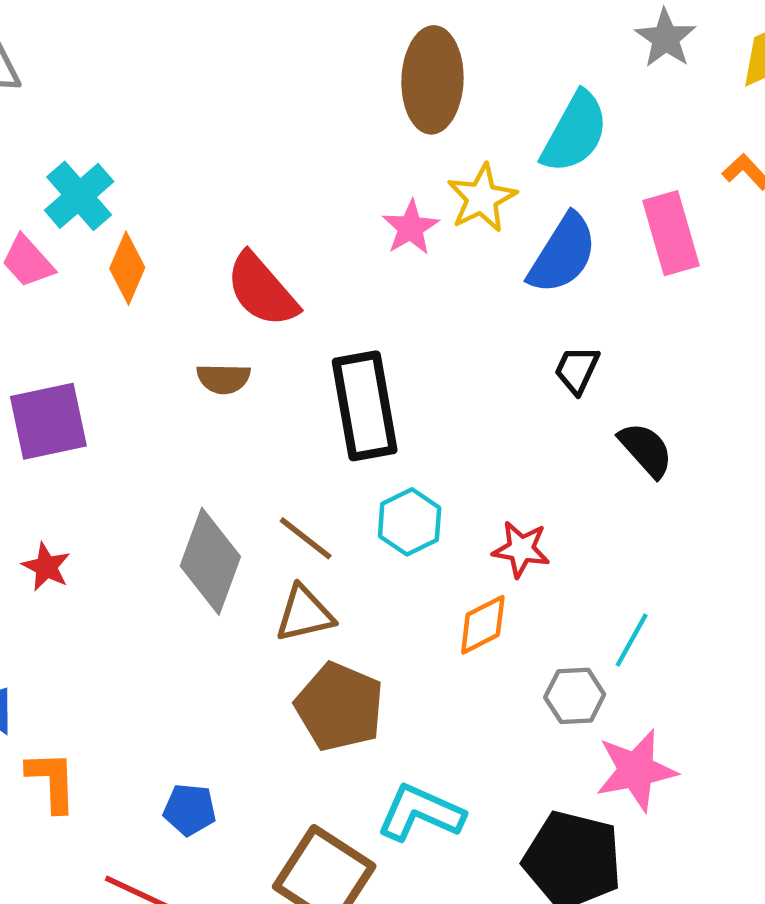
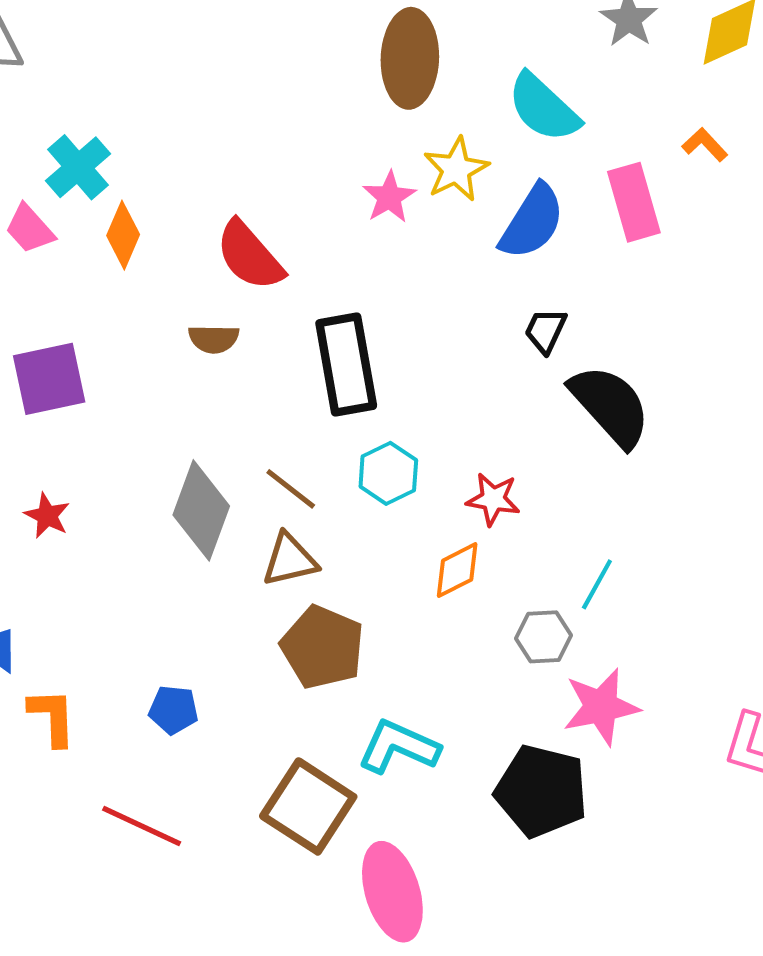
cyan semicircle: (575, 132) -> (543, 108), turned 104
black semicircle: (646, 450) -> (610, 406), size x1.6
blue pentagon: (190, 810) -> (174, 710), moved

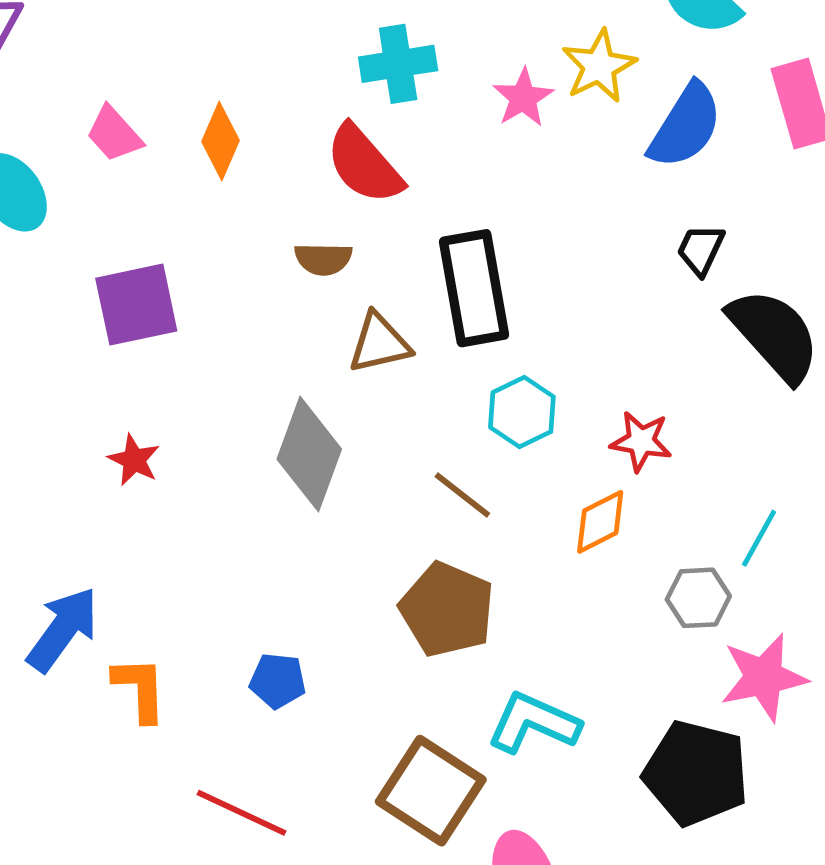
cyan cross: (78, 167) -> (398, 64), moved, turned 32
brown line: (291, 489) -> (462, 495), moved
brown triangle: (290, 560) -> (379, 343), moved

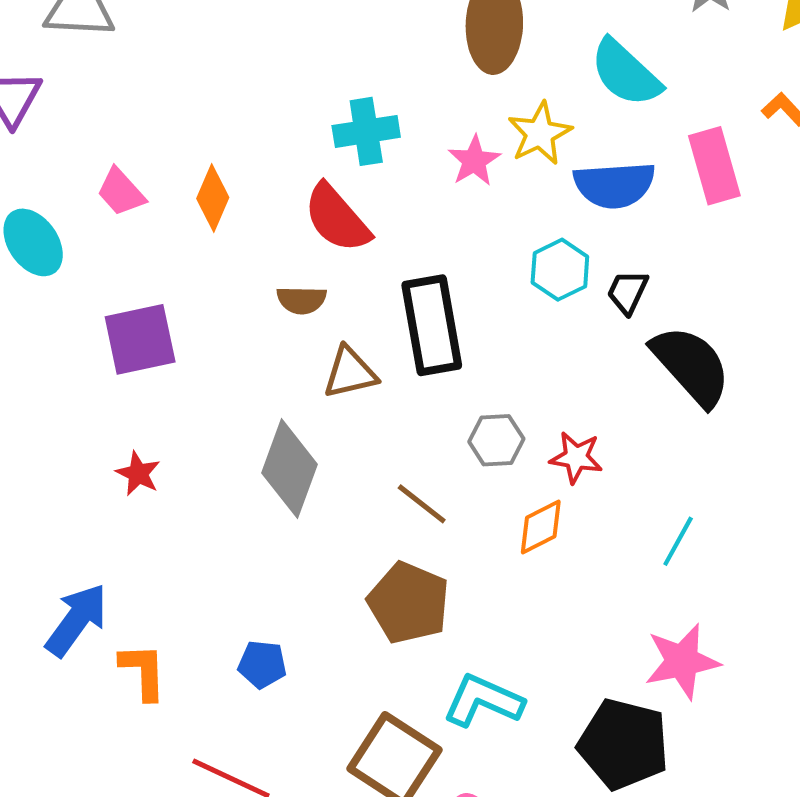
blue semicircle: (685, 126) -> (614, 185), turned 54
cyan hexagon: (522, 412) -> (560, 270), moved
gray hexagon: (698, 598) -> (496, 440), moved

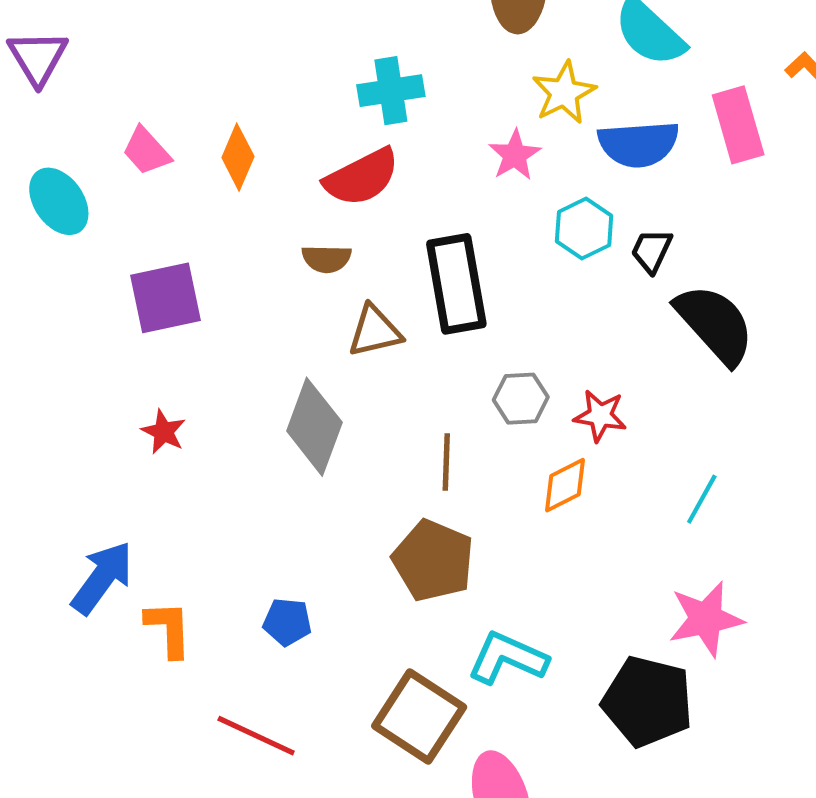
pink star: (474, 161) -> (515, 155), moved
red semicircle: (337, 218) -> (362, 177), turned -76
brown line: (422, 504) -> (446, 462), turned 54

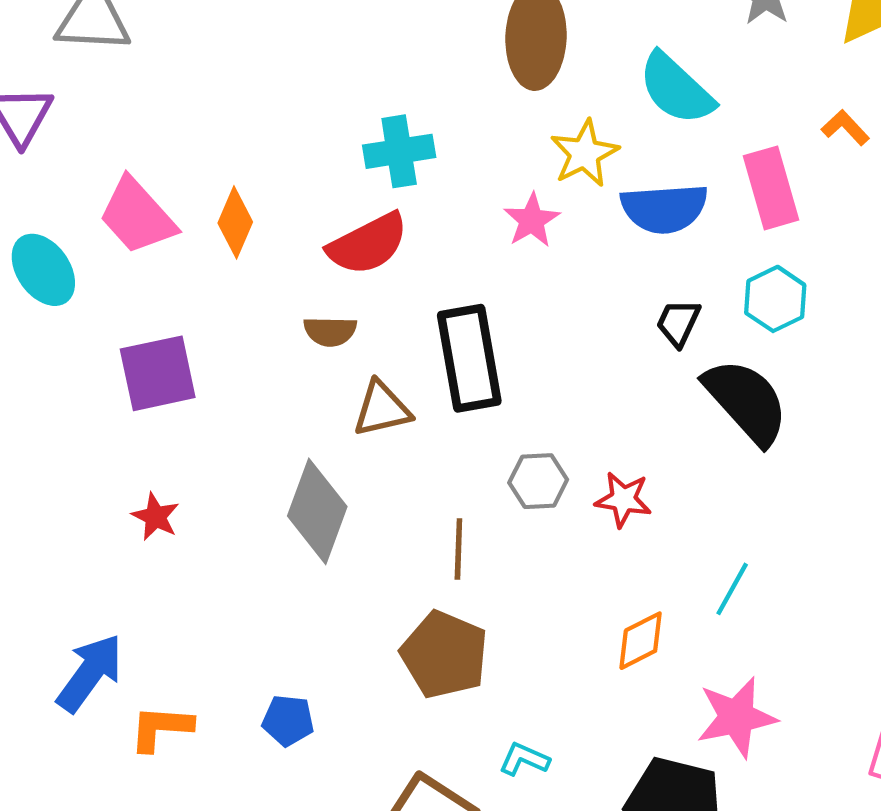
pink trapezoid: (146, 151) -> (137, 216), size x1.5
cyan hexagon: (584, 228) -> (775, 299), moved
orange diamond: (565, 485) -> (641, 641), moved
orange L-shape: (169, 629) -> (161, 728), turned -84
cyan L-shape: (508, 658) -> (524, 759), size x0.6

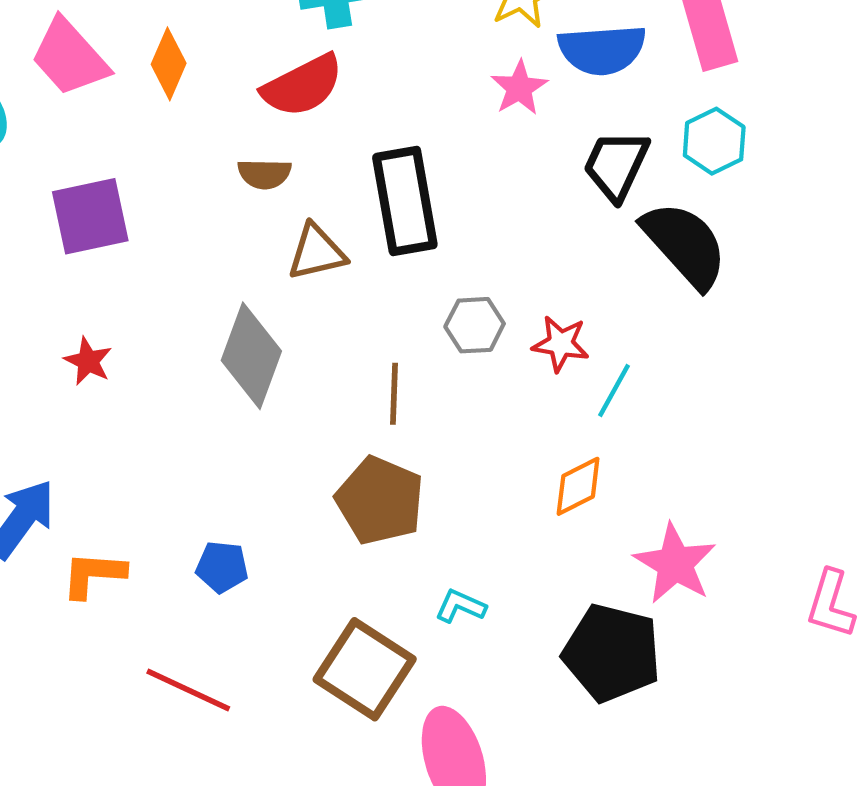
pink star: (532, 220) -> (519, 88), moved
black trapezoid: (678, 323) -> (616, 165), size x1.5
cyan line: (732, 589) -> (614, 391), moved
pink star: (737, 717) -> (675, 564), turned -30

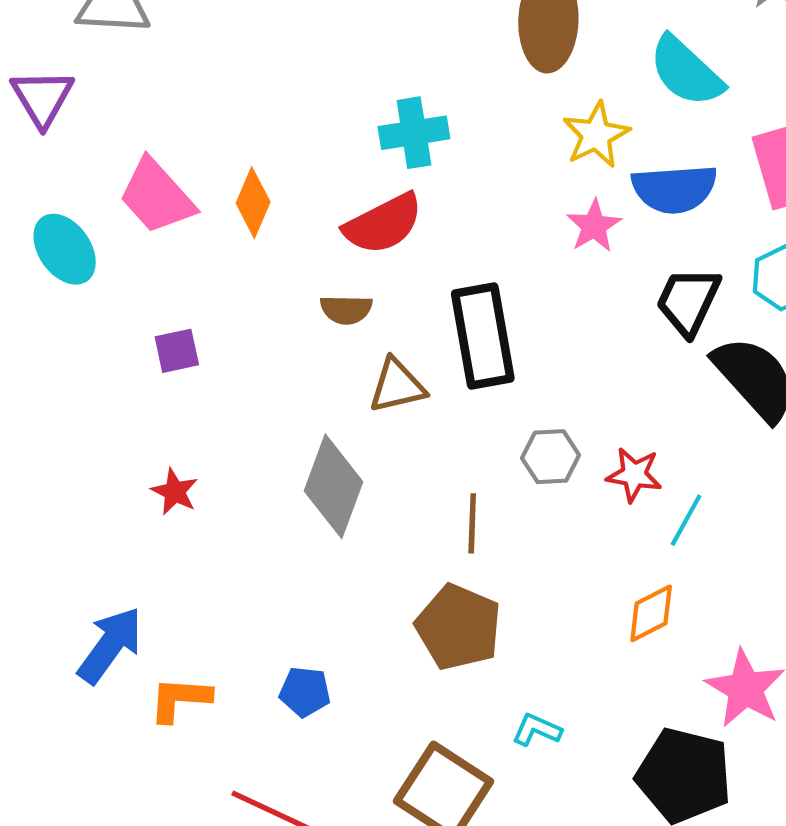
purple square: (90, 216) -> (177, 351), size x0.6

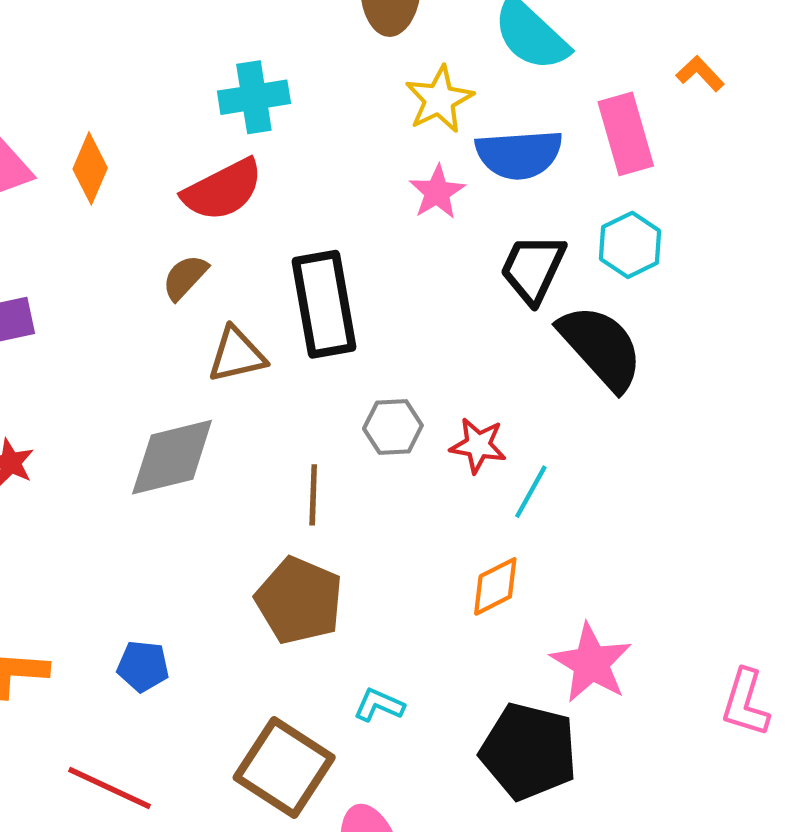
brown semicircle: (346, 310) -> (185, 277), turned 132
gray diamond: (333, 486) -> (172, 457), turned 56

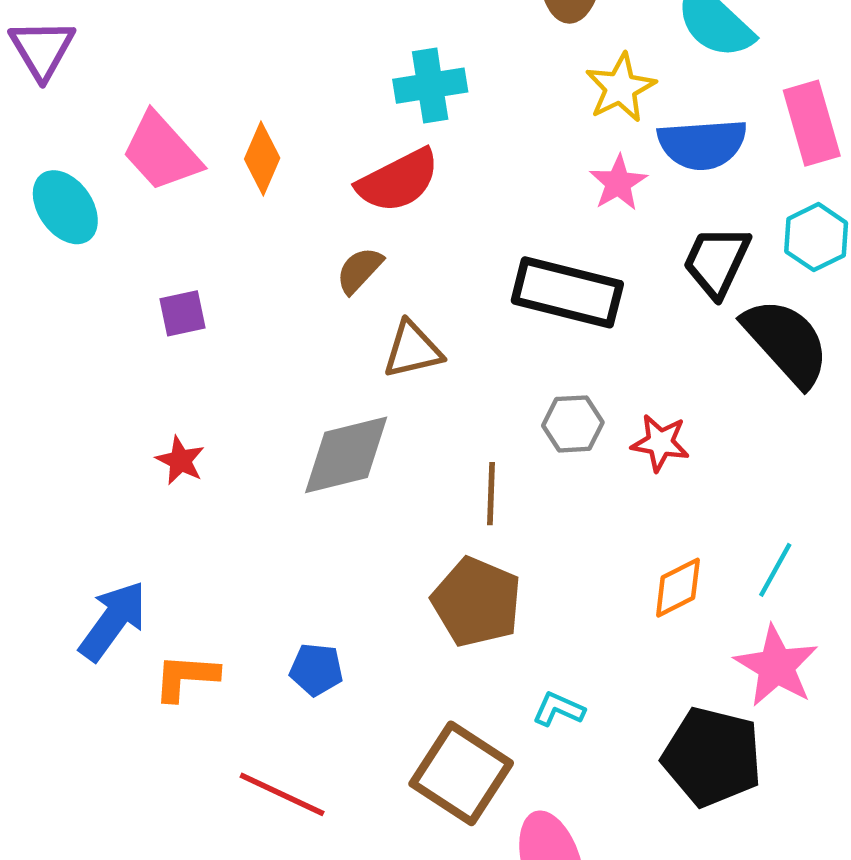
black rectangle: (324, 304) -> (567, 292), moved, turned -66
cyan line: (531, 492) -> (775, 570), moved

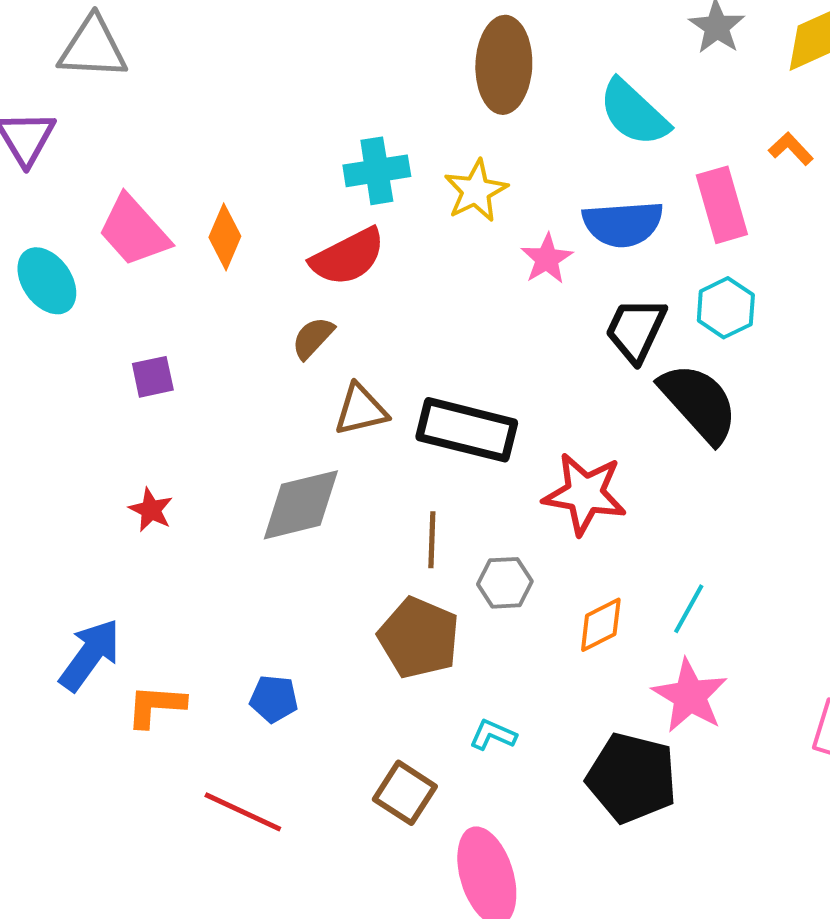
yellow star: (620, 88) -> (476, 191), moved
black rectangle: (567, 292) -> (467, 430), moved
gray hexagon: (573, 424) -> (505, 583), moved
red star: (660, 443) -> (585, 494), size x1.6
brown square: (461, 773) -> (405, 793), size x0.7

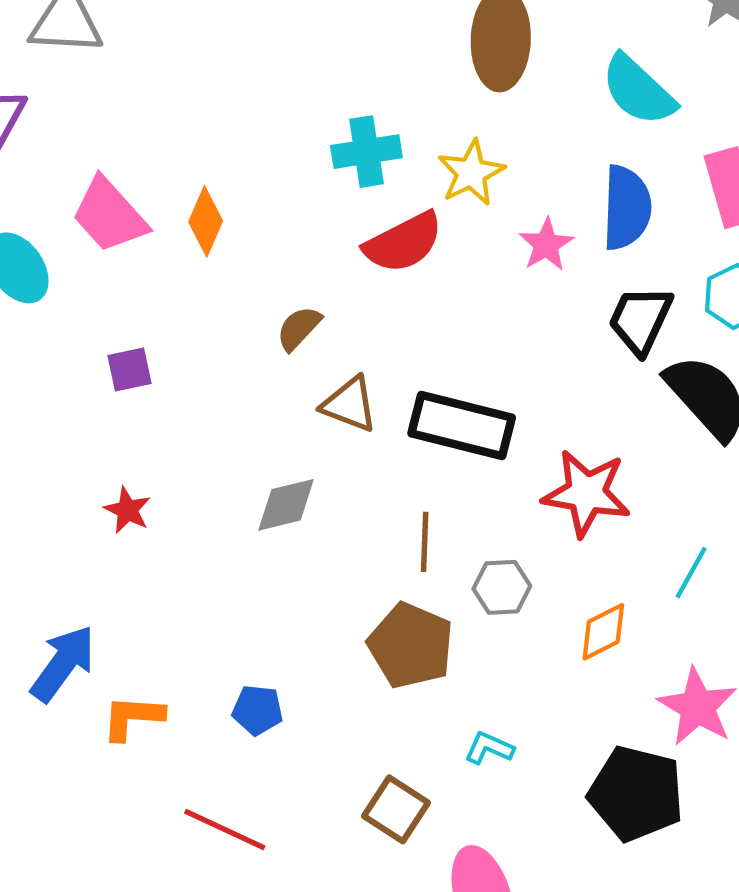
blue semicircle: (623, 224) -> (627, 208), turned -84
red semicircle: (348, 257) -> (403, 243), moved
brown triangle: (361, 410) -> (350, 404), turned 34
gray diamond: (301, 505) -> (286, 505), size x0.7
cyan line: (689, 609) -> (691, 573), moved

